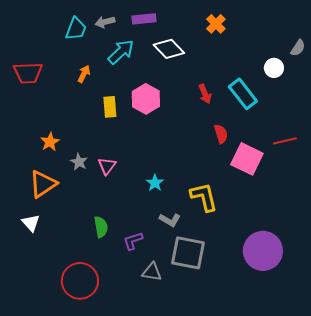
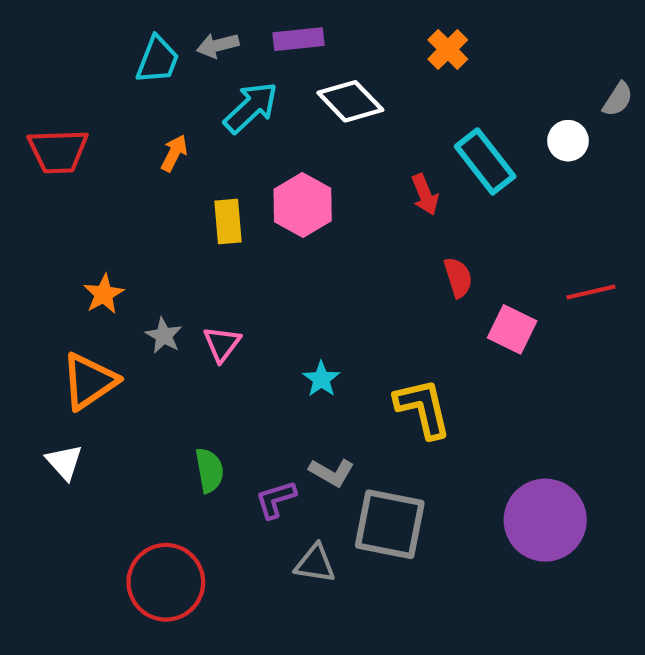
cyan rectangle: (243, 94) -> (485, 161), moved
pink square: (247, 159) -> (512, 329), size x0.7
gray L-shape: (170, 220) -> (332, 472), moved

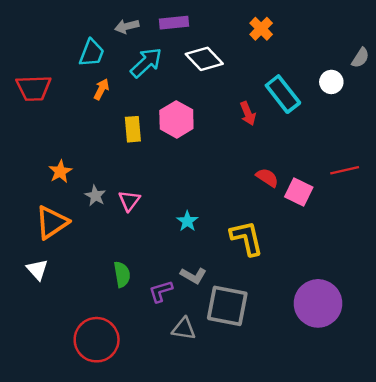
cyan trapezoid: (158, 60) -> (92, 53), moved
red semicircle: (458, 278) -> (267, 178), moved, turned -40

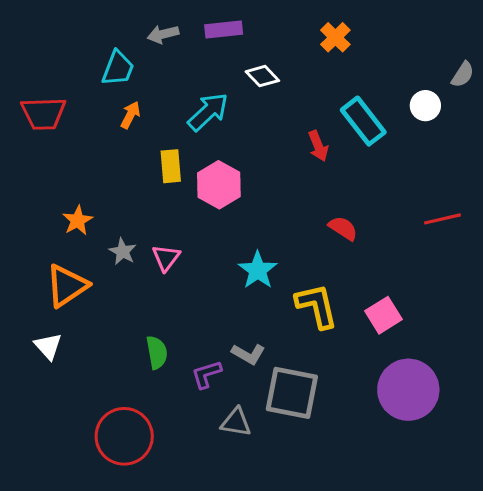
white diamond: (204, 59) -> (262, 76), size x0.7
cyan arrow: (146, 63) -> (208, 112), moved
pink hexagon: (176, 119) -> (219, 185), moved
pink square: (299, 192) -> (383, 315), moved, turned 32
cyan star: (187, 221) -> (258, 270), moved, size x1.4

